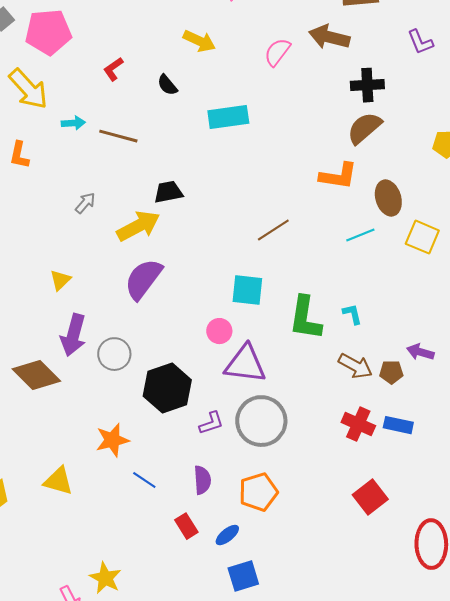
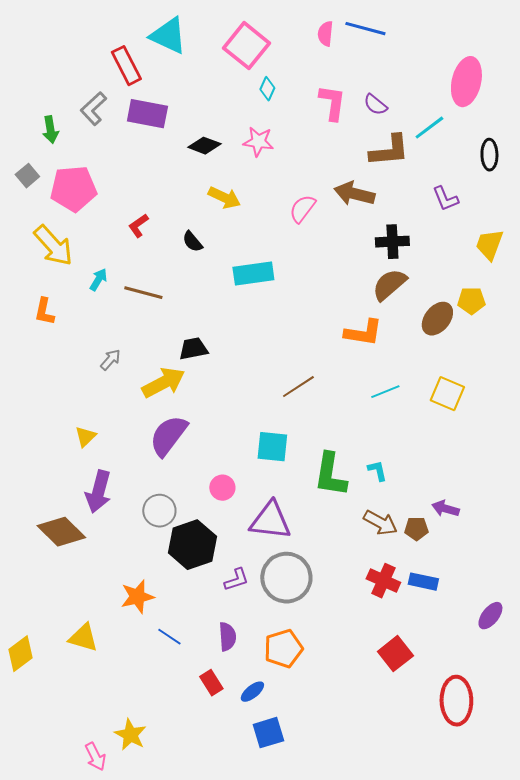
cyan arrow: (73, 123) -> (98, 280), turned -55
brown ellipse: (388, 198) -> (437, 319), moved, turned 56
pink circle: (219, 331) -> (222, 488), moved
gray circle: (114, 354) -> (159, 511), moved

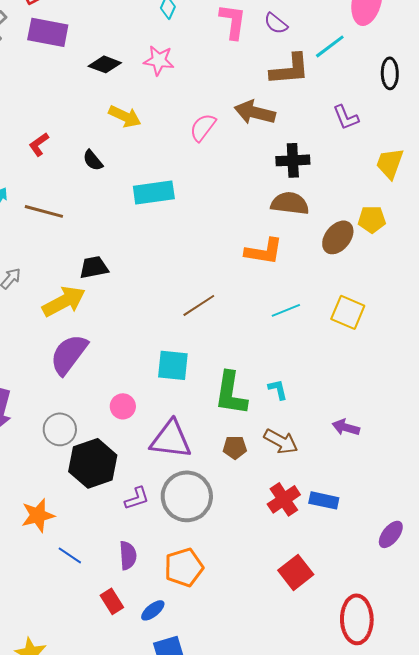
brown semicircle: (389, 285) -> (290, 203), turned 48
brown pentagon: (416, 529) -> (235, 447), moved
red cross: (383, 581) -> (284, 499), turned 32

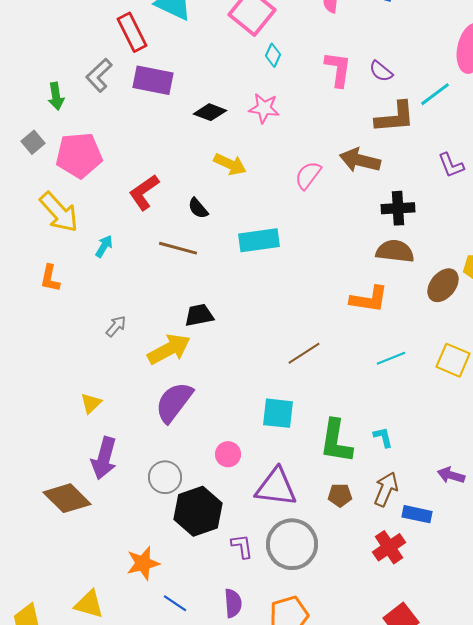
red L-shape: (39, 144) -> (144, 192), size x1.5
brown line: (44, 211) -> (178, 248), moved
brown arrow: (281, 441) -> (386, 489), turned -96
purple L-shape: (137, 498) -> (242, 546), turned -80
blue rectangle: (324, 500) -> (417, 514), moved

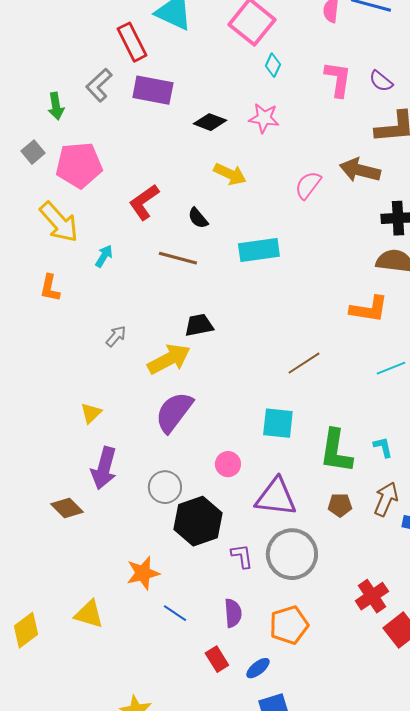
brown diamond: (67, 498) -> (67, 508), size x0.7
red cross: (389, 547) -> (372, 596), moved

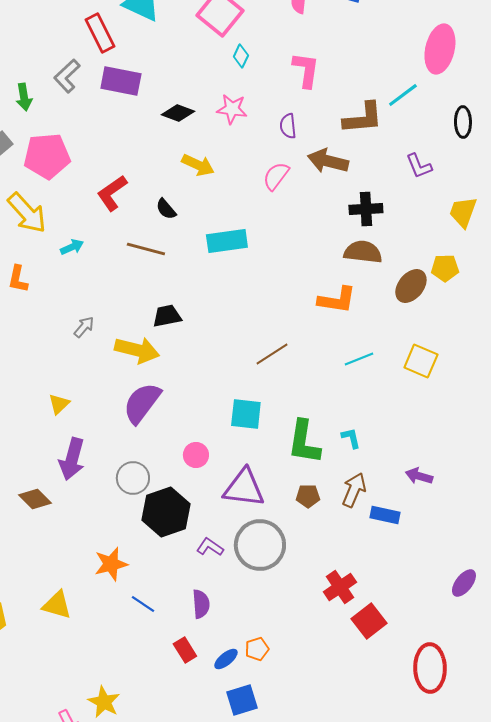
purple semicircle: (381, 81) -> (288, 126), moved, turned 45
cyan arrow: (104, 256) -> (72, 247), turned 35
yellow arrow: (169, 359) -> (137, 350), turned 42
purple L-shape: (242, 556) -> (210, 547), turned -48
orange pentagon: (289, 625) -> (257, 649), moved, size x0.6

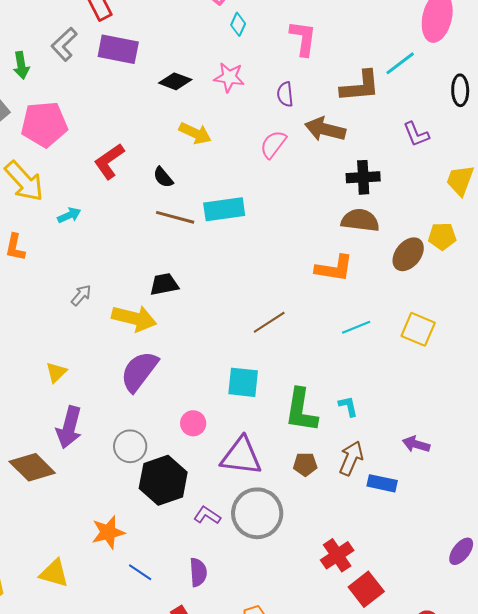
brown line: (146, 249) -> (175, 217), moved
brown diamond: (35, 499) -> (32, 467), size x1.4

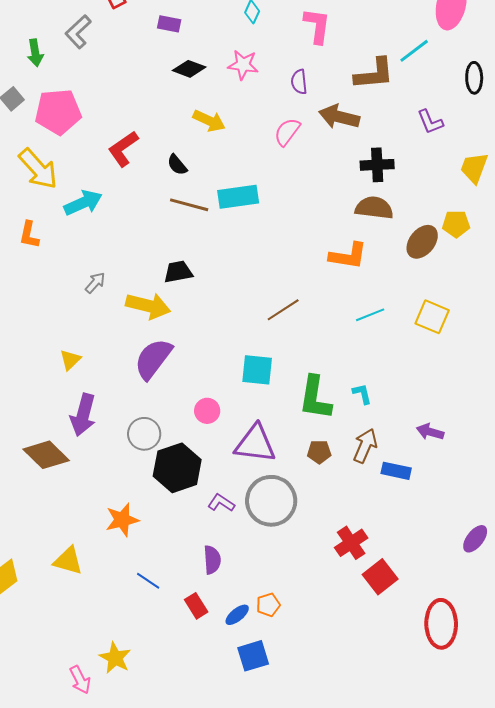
purple rectangle: (118, 49) -> (169, 24), moved, size x0.6
cyan arrow: (69, 215) -> (83, 203), size x1.6
blue line: (140, 572) -> (148, 581), moved

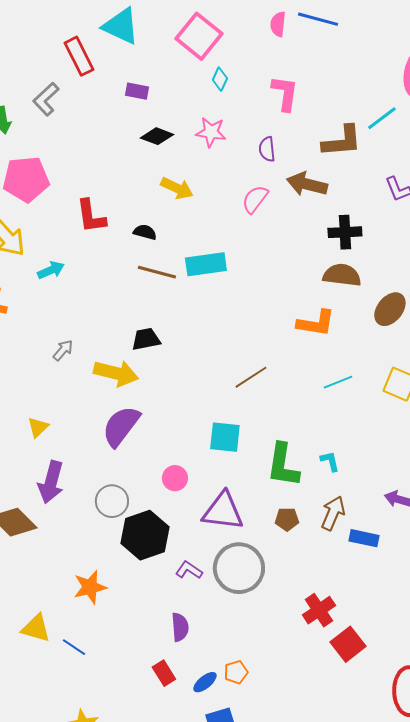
red L-shape: (123, 149) -> (91, 216), turned -63
black semicircle: (177, 165) -> (145, 232), turned 145
cyan arrow: (83, 203) -> (51, 270), size x0.7
blue line: (148, 581) -> (74, 647), moved

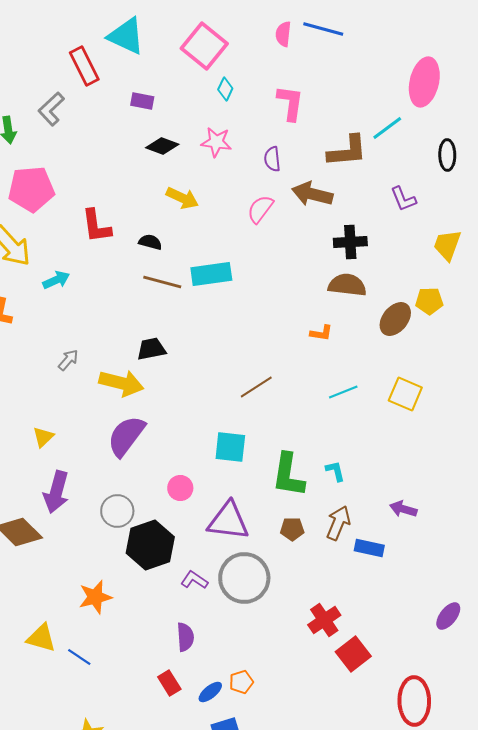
orange L-shape: (316, 323) -> (321, 333), size x0.6

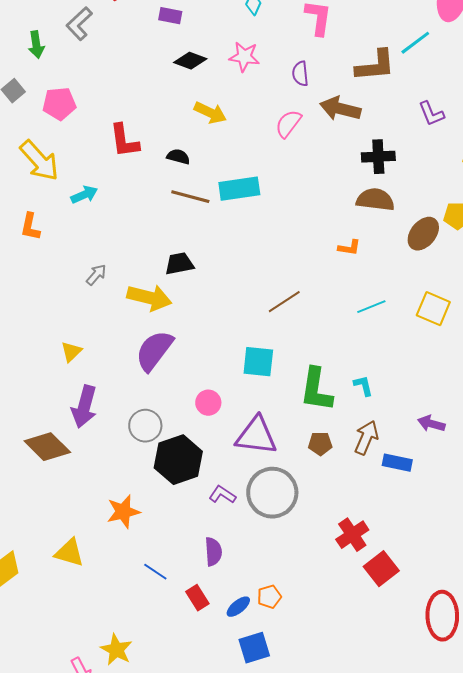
pink pentagon: (31, 189) -> (59, 104), size x0.7
blue line: (79, 657) -> (155, 572), moved

